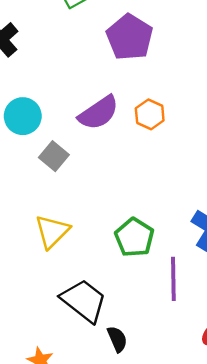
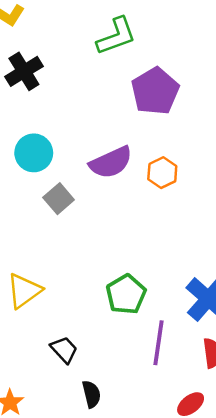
yellow triangle: (52, 231) -> (24, 291), moved
black trapezoid: (84, 301) -> (64, 350), size x0.6

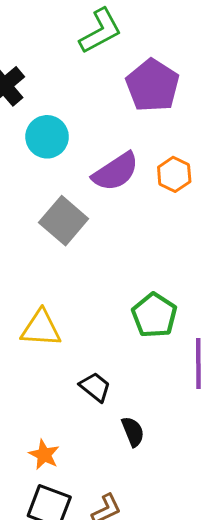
cyan circle: (34, 153) -> (47, 137), moved
gray square: (59, 199) -> (64, 221), size x1.4
yellow triangle: (24, 291) -> (41, 328), turned 48

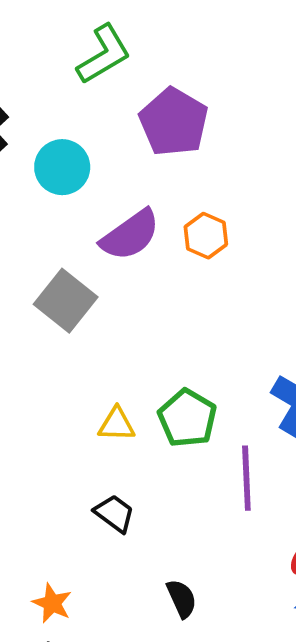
cyan circle: (47, 137) -> (62, 167), moved
yellow triangle: (41, 328) -> (117, 424), moved, size x0.7
black semicircle: (133, 432) -> (182, 599), moved

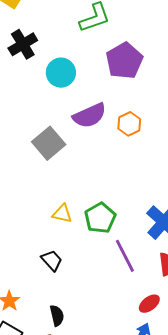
purple line: (246, 478) -> (125, 256), turned -36
black semicircle: (182, 599) -> (57, 316), moved

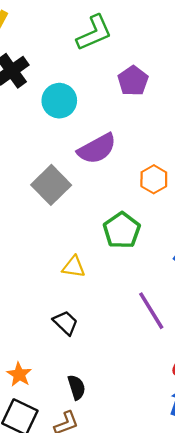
purple pentagon: (124, 61) -> (133, 81), size x0.7
orange hexagon: (129, 124) -> (154, 179), moved
green pentagon: (100, 218) -> (122, 230), moved

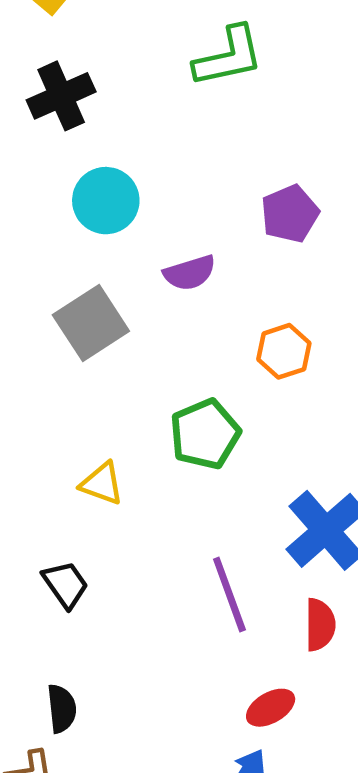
purple pentagon: (133, 81) -> (290, 214), moved
cyan circle: (59, 101) -> (106, 201), moved
purple semicircle: (97, 149) -> (190, 273), size x0.7

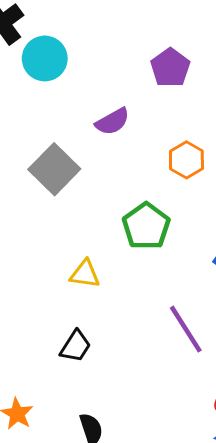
cyan circle: (106, 201) -> (45, 58), moved
black trapezoid: (65, 584) -> (76, 346), turned 80

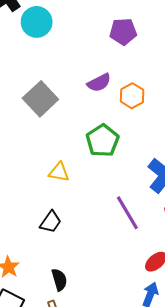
purple pentagon: (170, 68) -> (123, 32), turned 30
purple semicircle: (112, 122) -> (99, 83), moved

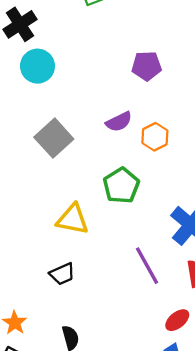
cyan circle: (37, 22) -> (37, 66), moved
yellow triangle: (59, 172) -> (73, 219), size x1.4
black trapezoid: (51, 222) -> (62, 274), turned 30

